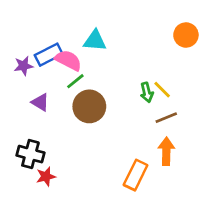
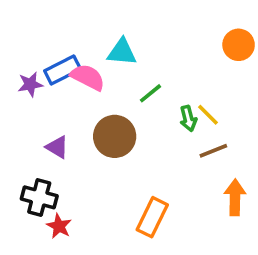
green line: (75, 81) -> (151, 93), moved
purple triangle: (40, 102) -> (57, 147), moved
orange arrow: (166, 151) -> (235, 197), moved
orange rectangle: (136, 175) -> (152, 217), moved
red star: (46, 176) -> (59, 226), turned -30

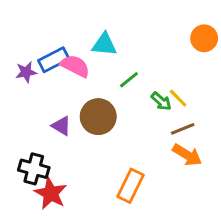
green arrow: (188, 118) -> (161, 101), turned -35
purple triangle: (57, 147) -> (61, 126), moved
orange arrow: (235, 197) -> (187, 155), moved, turned 120
red star: (59, 226) -> (51, 193), size x1.5

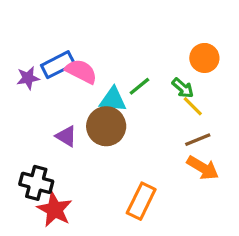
orange circle: (204, 38) -> (204, 58), moved
cyan triangle: (104, 44) -> (113, 100), moved
green arrow: (161, 101) -> (183, 88), moved

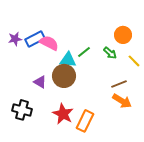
purple star: (28, 78) -> (15, 39), moved
yellow line: (193, 106) -> (134, 61), moved
red star: (55, 209) -> (63, 114), moved

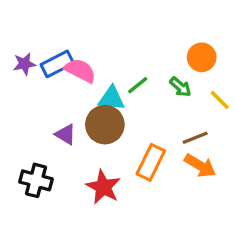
orange rectangle: (85, 121) -> (151, 162), moved

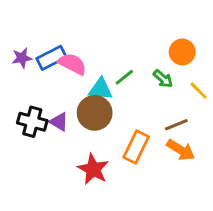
black cross: (36, 180) -> (32, 122), moved

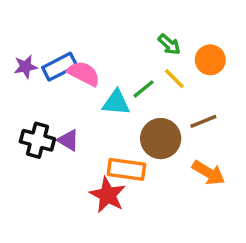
green arrow: (163, 79) -> (169, 44), moved
yellow line: (199, 91) -> (174, 79), moved
brown circle: (95, 113) -> (161, 139), moved
brown line: (176, 125) -> (203, 121), moved
orange rectangle: (136, 147) -> (126, 169), moved, turned 72

